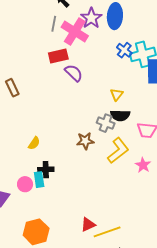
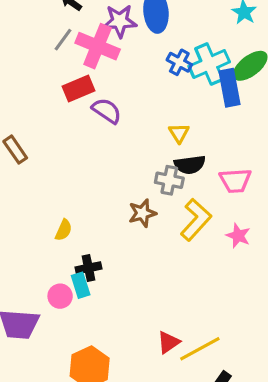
purple star: (91, 18) -> (120, 21), turned -30
gray line: (54, 24) -> (63, 40), turned 35

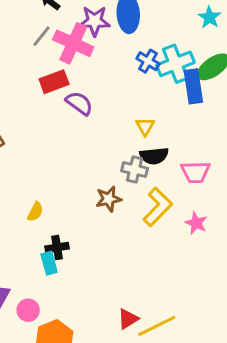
pink circle: (60, 296) -> (28, 310), moved

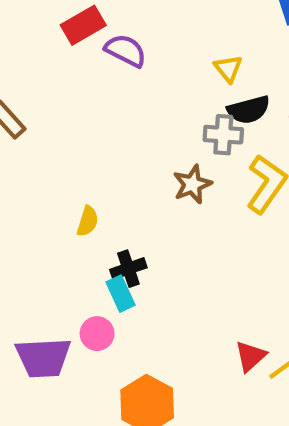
pink circle: (28, 310) -> (97, 334), moved

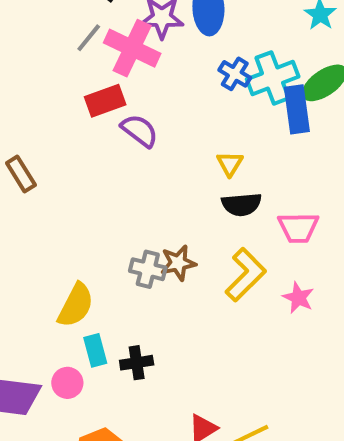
gray cross: (223, 135) -> (148, 269), moved
yellow semicircle: (88, 221) -> (76, 305), moved, size x1.6
black cross: (128, 269) -> (137, 363), moved

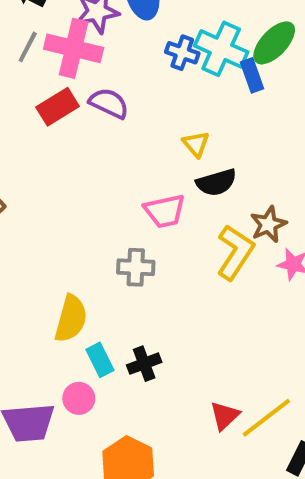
cyan cross: (273, 78) -> (221, 49), turned -33
blue rectangle: (297, 109) -> (252, 75), size x0.7
purple semicircle: (140, 131) -> (109, 103), moved
pink trapezoid: (298, 228) -> (165, 211), moved
brown star: (178, 263) -> (268, 224), moved

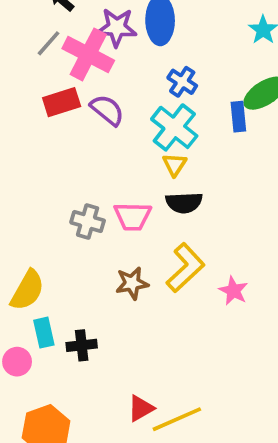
cyan cross: (221, 49) -> (174, 127), moved
brown star: (268, 224) -> (132, 283), moved
gray cross: (136, 267) -> (88, 222), moved

